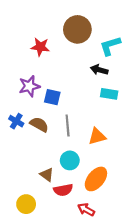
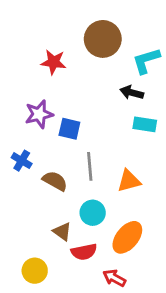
brown semicircle: (39, 124) -> (55, 181), moved

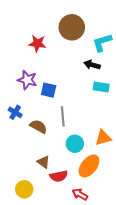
purple star: (39, 114) -> (27, 80), turned 30
orange triangle: (129, 181) -> (103, 138), moved
cyan circle: (93, 213) -> (75, 144), moved

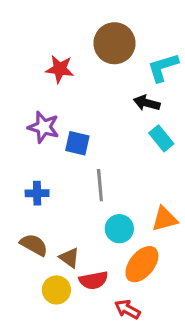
cyan rectangle: (101, 87) -> (161, 138), turned 42
blue cross: (15, 112) -> (37, 193), moved, turned -32
brown semicircle: (38, 127) -> (34, 245), moved
yellow circle: (24, 189) -> (56, 290), moved

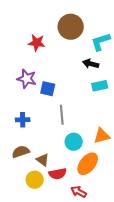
cyan rectangle: (161, 138) -> (100, 86), turned -63
brown semicircle: (34, 245) -> (21, 152), turned -48

